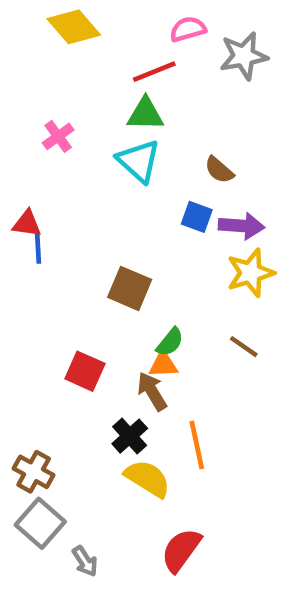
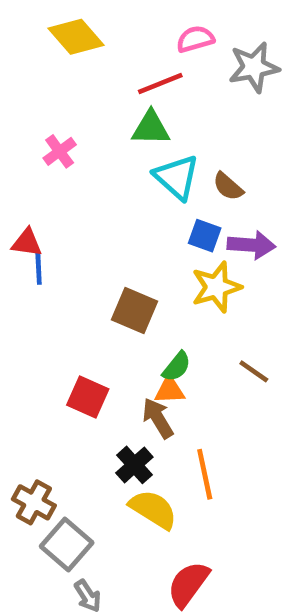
cyan triangle: (139, 161) -> (177, 177), moved
yellow star: (250, 273) -> (216, 287), moved
gray square: (40, 523) -> (67, 544), moved

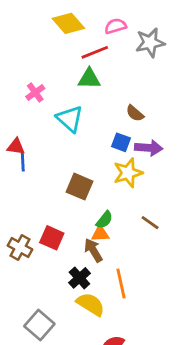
yellow diamond: (76, 37) -> (68, 23), moved
cyan triangle: (177, 177) -> (70, 119), moved
brown cross: (34, 502) -> (20, 248), moved

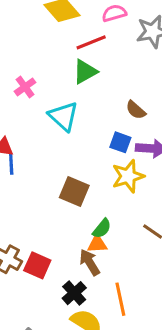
green triangle: (89, 79) -> (85, 72), turned -30
red square: (52, 238) -> (37, 265), moved

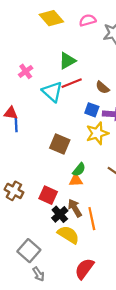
red line: (91, 42) -> (72, 83), moved
brown arrow: (90, 262) -> (75, 208), moved
red square: (37, 265) -> (48, 195), moved

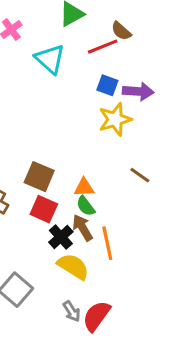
red line: (72, 83) -> (103, 47), moved
brown semicircle: (102, 87) -> (121, 31), moved
brown square: (60, 144) -> (39, 177), moved
green semicircle: (79, 170) -> (86, 206), moved, turned 104
gray arrow: (39, 274) -> (72, 311), moved

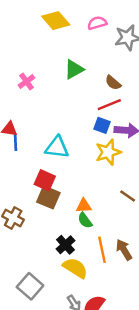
red line: (103, 47) -> (109, 105), moved
cyan triangle: (50, 59) -> (57, 147), moved, turned -35
red square: (44, 209) -> (45, 180), moved
brown arrow: (83, 228) -> (124, 250), moved

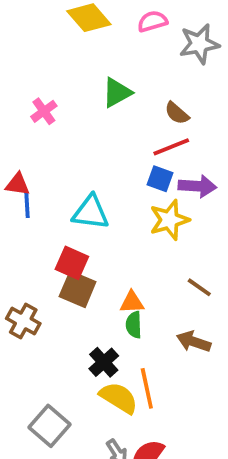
green semicircle: (85, 220) -> (134, 325), turned 35
orange line: (102, 250) -> (147, 388), moved
brown arrow: (124, 250) -> (194, 342), moved, turned -40

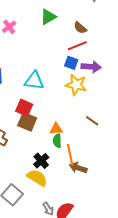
yellow star: (169, 220) -> (76, 85), turned 30
brown arrow: (194, 342) -> (78, 168), moved
orange line: (147, 388) -> (70, 155), moved
yellow semicircle: (119, 398) -> (37, 178), moved

